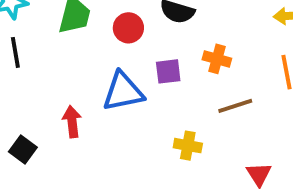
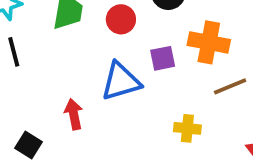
orange cross: (217, 59) -> (209, 42), size x1.5

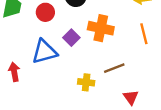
purple square: (163, 58) -> (71, 38), turned -35
brown line: (230, 86) -> (114, 68), moved

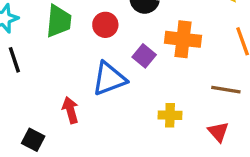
brown line: (114, 68) -> (226, 90), moved, turned 36
red triangle: (131, 97) -> (218, 132), moved

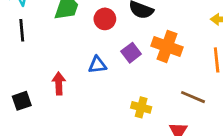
blue triangle: (109, 79) -> (97, 65), size x0.6
black square: (33, 140) -> (22, 101), turned 30

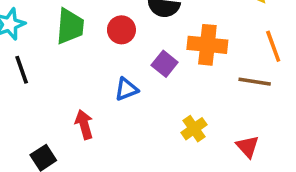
brown line: (193, 97) -> (255, 82), moved
yellow cross: (141, 107) -> (194, 129), turned -36

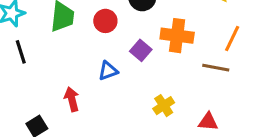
orange line: (273, 46) -> (232, 38), turned 44
red triangle: (248, 146) -> (208, 122), turned -45

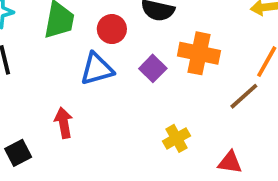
brown line: (216, 68) -> (244, 96), turned -56
blue triangle: (108, 71) -> (97, 69), moved, size x1.4

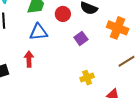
orange cross: (199, 53) -> (118, 28), moved
blue triangle: (97, 69) -> (38, 32), moved

